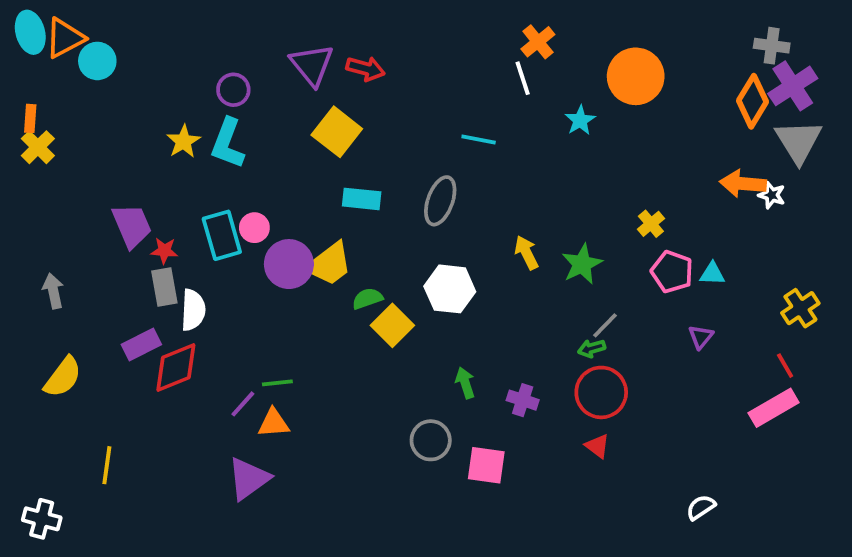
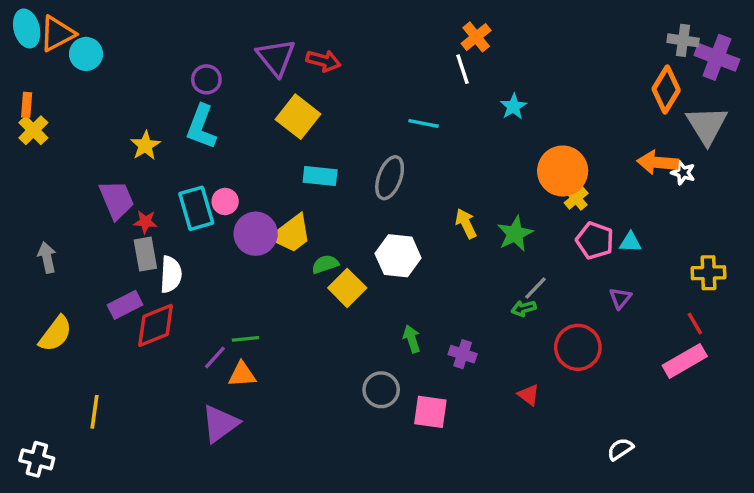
orange circle: (636, 76) -> (563, 171), moved
purple cross: (793, 86) -> (717, 57), moved, turned -36
yellow star: (184, 141) -> (145, 146), moved
yellow cross: (800, 308) -> (708, 273), turned 32
red circle: (601, 392) -> (578, 347), moved

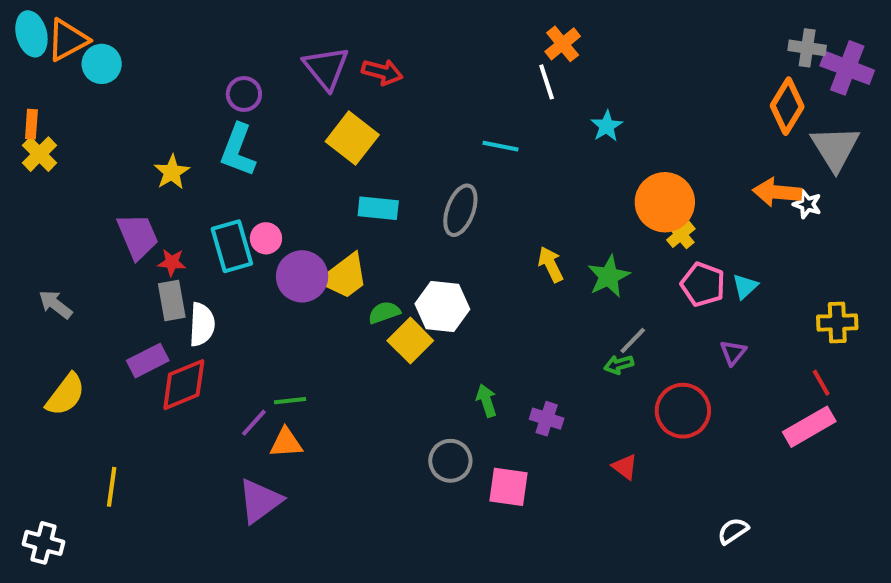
cyan triangle: (630, 242) -> (745, 286), turned -45
white hexagon: (398, 256) -> (442, 306), moved
gray arrow: (47, 257) -> (56, 304), turned -40

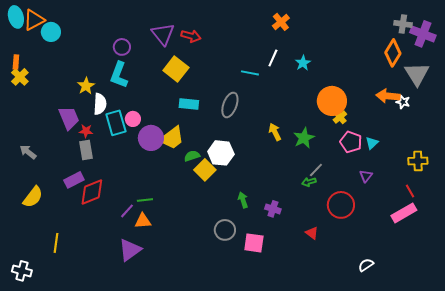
white line: (547, 82) -> (273, 58), moved, turned 42
white semicircle: (202, 324) -> (100, 104), moved

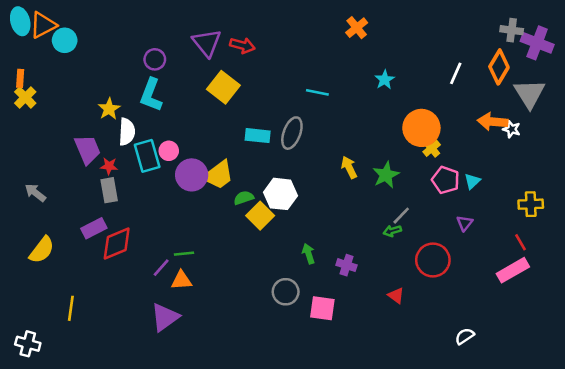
white line: (273, 58) -> (456, 73), moved
cyan rectangle: (189, 104) -> (258, 136), moved

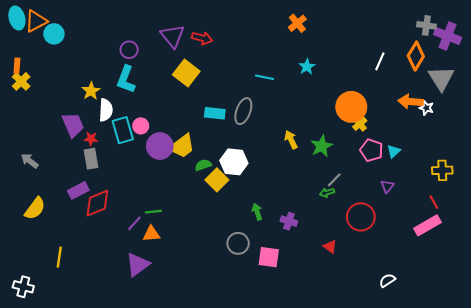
cyan star: (385, 80) -> (307, 67), moved

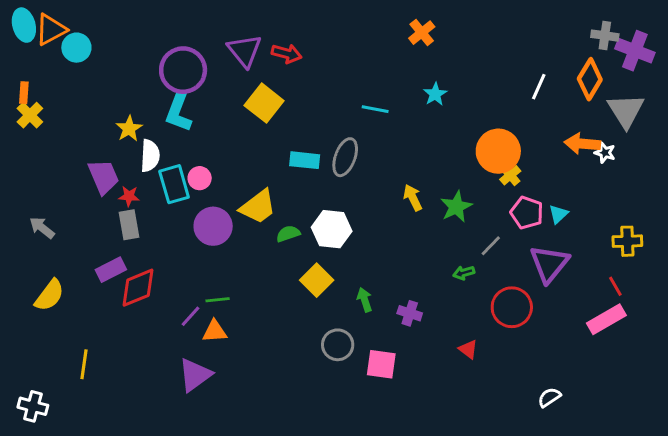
purple circle: (129, 50) -> (183, 70), size x1.8
purple circle: (160, 146) -> (213, 226), moved
yellow square: (217, 180) -> (317, 280), moved
gray line: (334, 180) -> (491, 246), moved
purple triangle: (387, 186) -> (549, 264), size x2.0

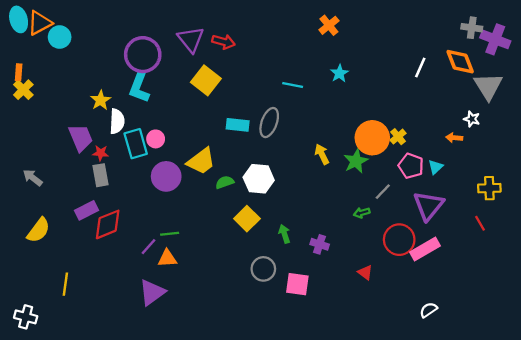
orange diamond: (590, 79) -> (460, 62), turned -52
orange arrow: (582, 144) -> (454, 138), moved, size x0.6
orange circle: (498, 151) -> (372, 138), moved
pink rectangle: (606, 319) -> (425, 249), moved

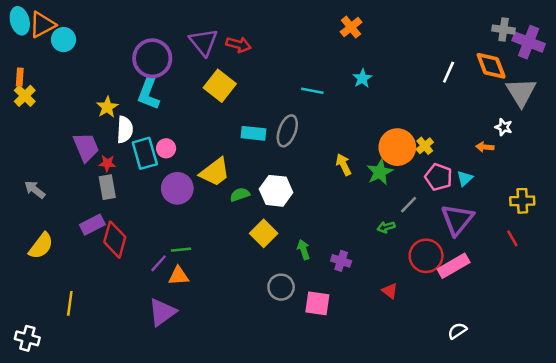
red diamond: (108, 224) -> (115, 240), turned -52

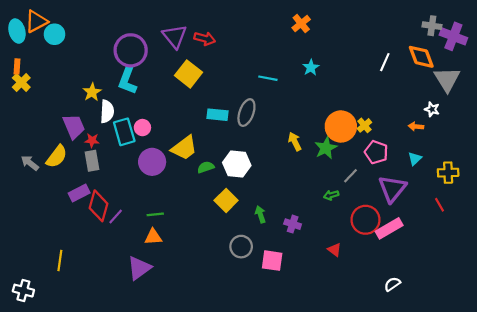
cyan ellipse: (20, 21) -> (17, 31), moved
cyan triangle: (465, 178) -> (415, 159), moved
yellow semicircle: (41, 246) -> (57, 156), moved
purple line: (159, 263) -> (116, 217), moved

